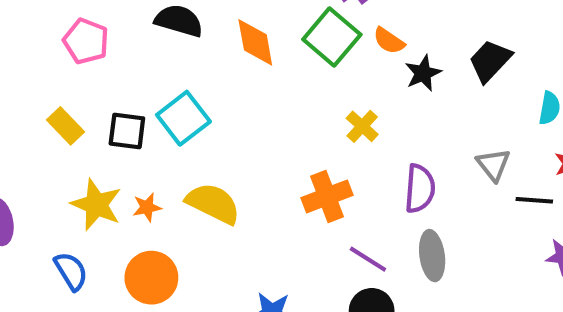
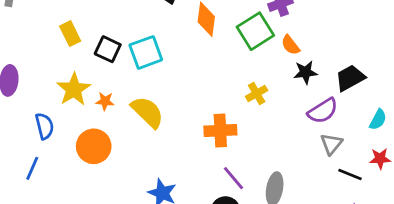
purple semicircle: (420, 189) -> (323, 111), moved, turned 36

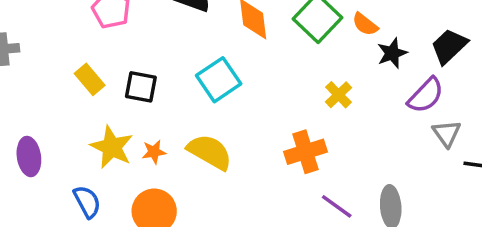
cyan square: (146, 52) -> (219, 80), moved

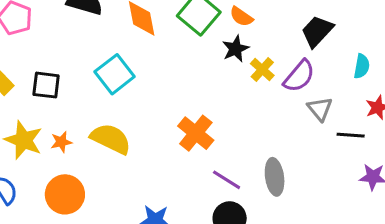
black star: (392, 53) -> (235, 49), moved
yellow cross: (339, 95) -> (262, 70), moved
orange cross: (305, 152) -> (196, 133), turned -30

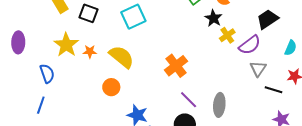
black star: (235, 49) -> (213, 18), turned -30
orange circle: (65, 194) -> (111, 87), moved, size x0.7

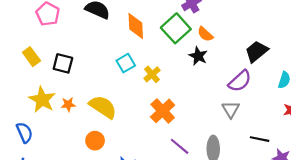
cyan square: (133, 17) -> (126, 63), moved, size x0.7
yellow cross: (227, 35) -> (152, 74), moved
gray triangle: (258, 69) -> (231, 109), moved
black line: (274, 90) -> (260, 139), moved

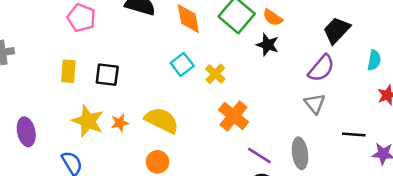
yellow rectangle: (31, 57) -> (68, 71), turned 48

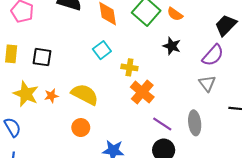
black star: (268, 45) -> (172, 46), moved
yellow cross: (215, 74) -> (129, 67), moved, turned -35

